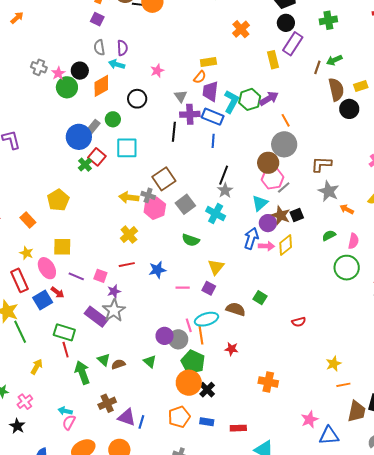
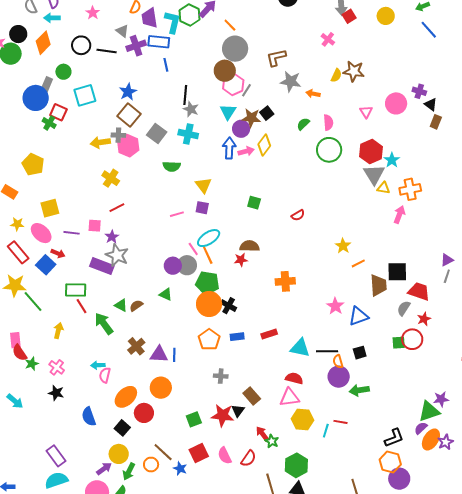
black line: (174, 132) -> (107, 51), moved, turned -72
blue star: (157, 270) -> (128, 92), moved
brown semicircle: (236, 309) -> (250, 246), moved

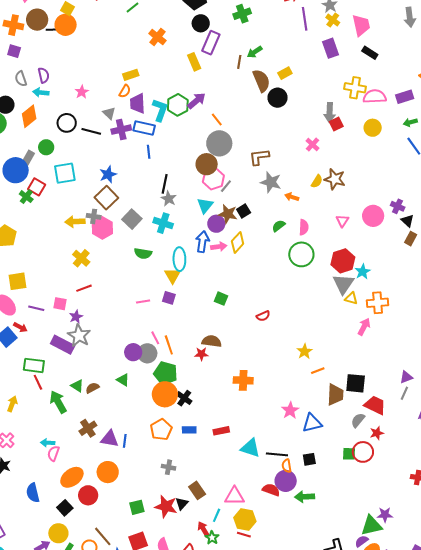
cyan ellipse: (209, 238) -> (179, 259), moved, turned -65
red semicircle: (294, 378) -> (271, 490), moved
red line: (341, 422) -> (244, 535), moved
cyan line: (326, 431) -> (217, 515), moved

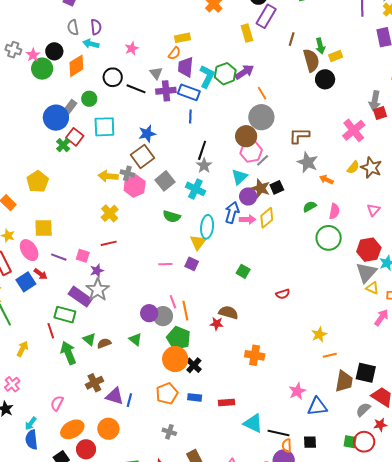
green arrow: (255, 52) -> (320, 46), moved, turned -77
pink cross: (313, 145) -> (354, 130), size x1.6
green rectangle: (34, 365) -> (65, 315), moved
cyan arrow: (48, 443) -> (31, 424), moved, turned -64

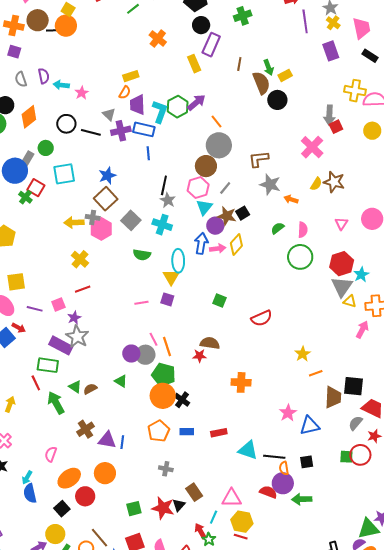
cyan arrow: (91, 44) -> (61, 85), moved
pink hexagon: (251, 152) -> (198, 188), moved
pink square: (83, 256) -> (58, 304), turned -32
red semicircle: (283, 294) -> (262, 318), size x1.5

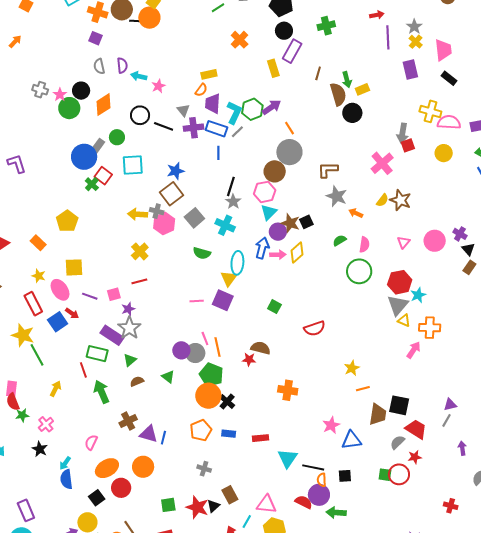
gray line: (225, 188) -> (237, 132), moved
purple square: (167, 299) -> (223, 300), size x1.5
green triangle: (75, 387) -> (130, 360), moved, turned 40
cyan triangle: (248, 450) -> (288, 458), turned 40

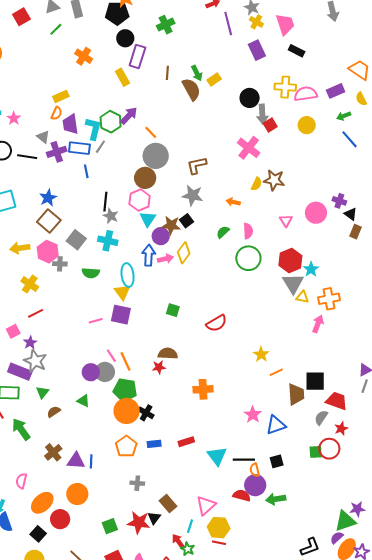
black circle: (352, 113) -> (250, 98), moved
gray star: (337, 196) -> (193, 195), moved
gray cross: (157, 211) -> (60, 264), moved
pink triangle: (266, 504) -> (206, 505), turned -35

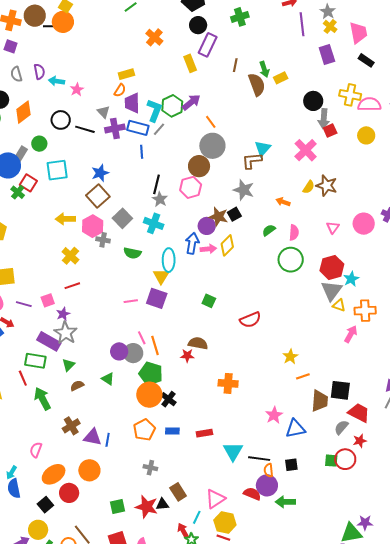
cyan triangle: (148, 219) -> (263, 148), moved
black triangle: (154, 518) -> (162, 504), turned 40

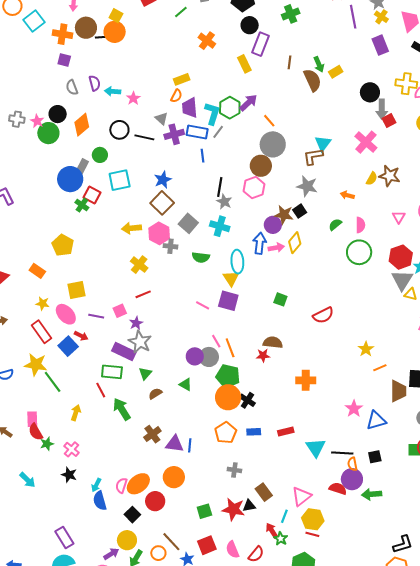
pink line: (131, 301) -> (203, 305), turned 40
pink semicircle: (36, 450) -> (121, 485), moved

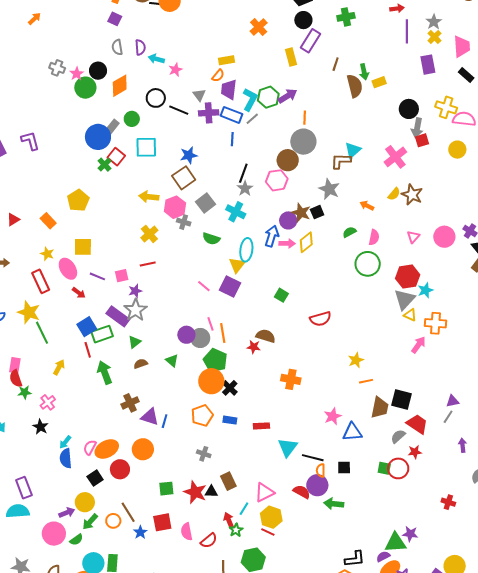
orange line: (269, 121) -> (305, 118), turned 32
blue square: (68, 346) -> (87, 327), moved
green rectangle: (112, 372) -> (102, 334), turned -35

